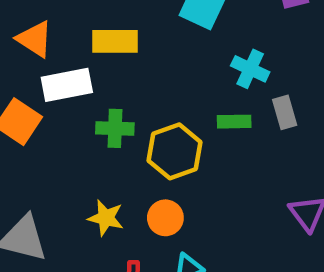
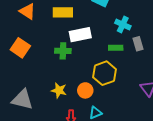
white rectangle: (67, 85) -> (80, 35), moved
yellow hexagon: (175, 151) -> (105, 73), moved

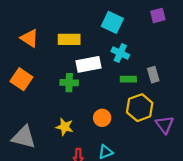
cyan cross: (123, 24) -> (120, 53), moved
yellow hexagon: (105, 73) -> (140, 108), moved
orange circle: (85, 90) -> (102, 118), moved

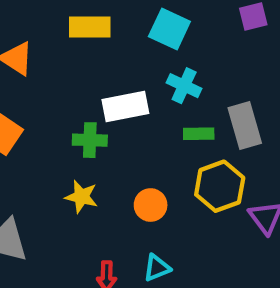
yellow rectangle: (69, 39) -> (90, 27), moved
gray rectangle: (153, 75) -> (245, 125), size x1.5
yellow star: (65, 127) -> (81, 197), moved

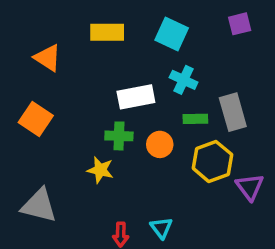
green cross: (90, 140) -> (119, 136), moved
orange circle: (151, 205) -> (160, 144), moved
cyan triangle: (157, 268) -> (161, 228), turned -45

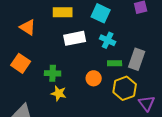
white rectangle: (136, 97) -> (75, 38), moved
gray rectangle: (233, 112) -> (137, 59), turned 35
green cross: (119, 136) -> (53, 73), moved

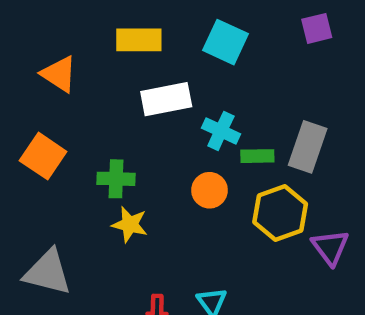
cyan cross: (108, 40) -> (221, 131), moved

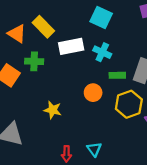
yellow rectangle: (139, 40) -> (43, 27), moved, turned 45
cyan cross: (221, 131) -> (102, 52), moved
green cross: (116, 179) -> (34, 61), moved

